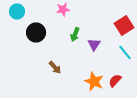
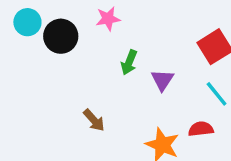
black circle: (36, 32) -> (61, 36), moved
red semicircle: (115, 80) -> (201, 129), moved, turned 40

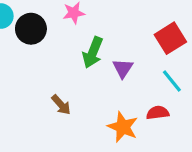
green arrow: (129, 62) -> (93, 52), size x1.4

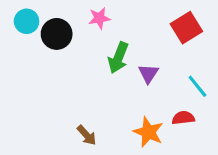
red square: (170, 38) -> (186, 28), moved
brown arrow: (61, 105) -> (87, 135), moved

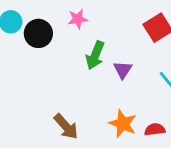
red semicircle: (183, 118) -> (155, 129), moved
brown arrow: (87, 135) -> (66, 127), size x1.4

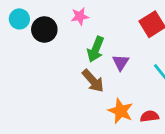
brown arrow: (66, 127) -> (93, 81), moved

